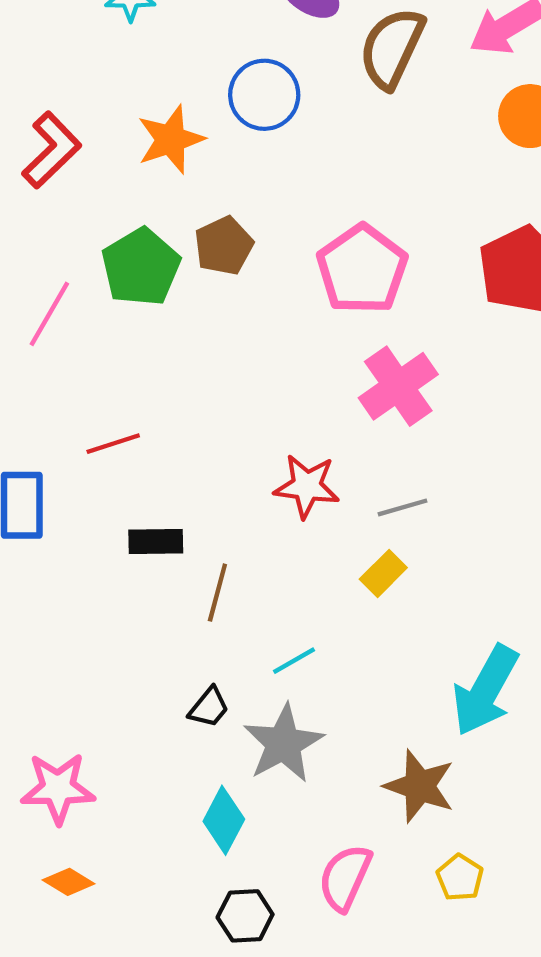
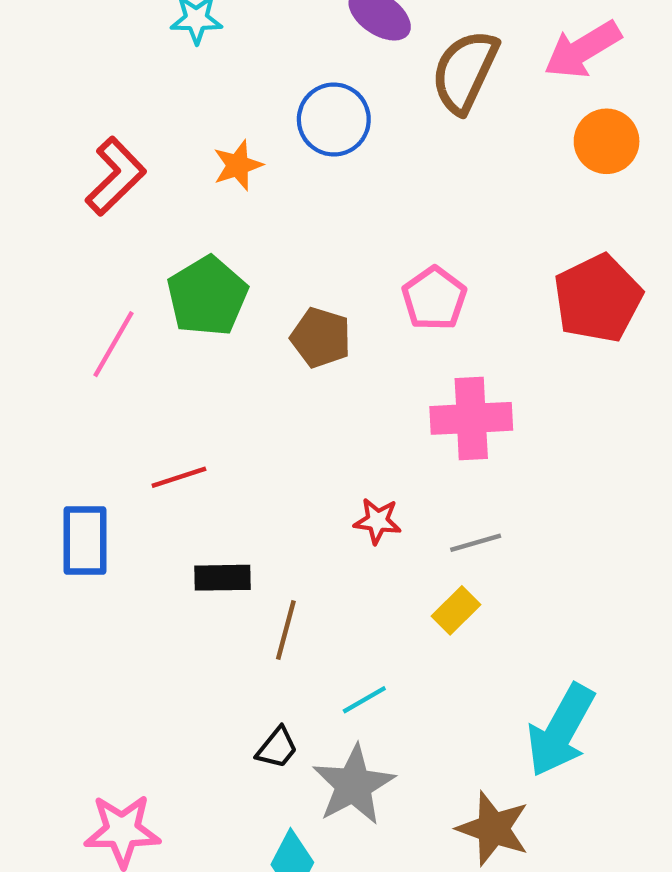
orange star: (171, 139) -> (238, 165), size x0.7
brown pentagon: (224, 246) -> (321, 338), moved, turned -30
pink pentagon: (362, 269) -> (434, 298), size x0.7
pink cross: (398, 386) -> (471, 418), turned 32
red star: (307, 486) -> (377, 521), size x0.7

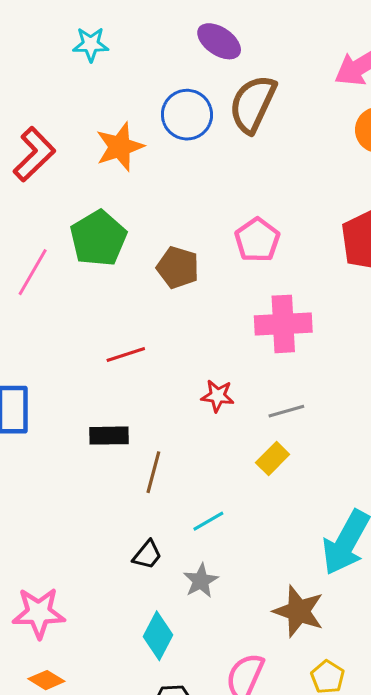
brown semicircle: (465, 71) -> (253, 104), moved
orange star: (238, 165) -> (120, 147), size x1.4
red line: (179, 477) -> (126, 355), moved
gray star: (353, 785) -> (201, 581), size x0.6

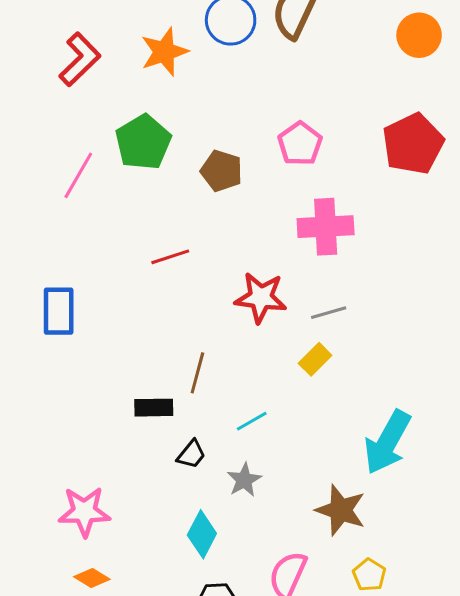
red star: (218, 396) -> (261, 298), size x1.6
black rectangle: (109, 436) -> (154, 408), moved

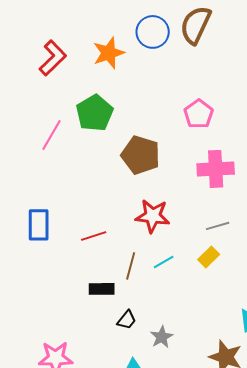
brown pentagon: (222, 171) -> (141, 155), moved, size x1.4
red line: (170, 257) -> (94, 236), moved
red star: (261, 298) -> (153, 216), moved
cyan line: (252, 421) -> (164, 262), moved

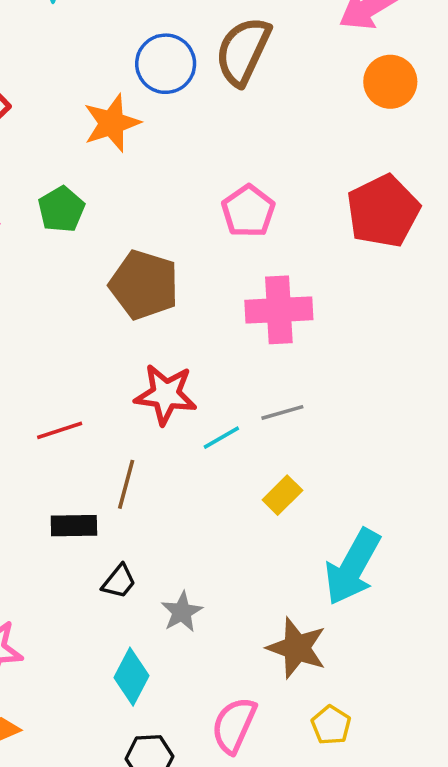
orange star: (109, 53) -> (112, 123), moved
green pentagon: (95, 113) -> (61, 209), size x0.7
yellow rectangle: (209, 257) -> (282, 495), moved
cyan line: (164, 262) -> (221, 438), moved

